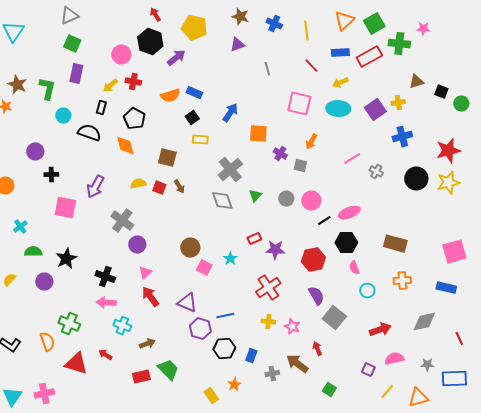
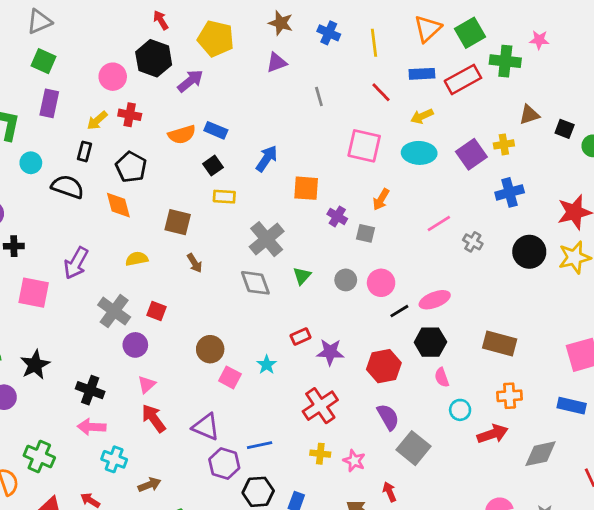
red square: (159, 188) -> (156, 311), moved
red arrow: (380, 330) -> (493, 434), moved

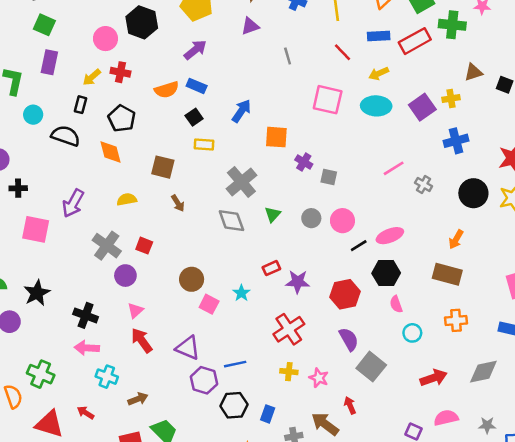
purple arrow: (190, 81) -> (195, 50), moved
orange arrow: (381, 199) -> (456, 239), moved
red arrow: (493, 434) -> (434, 378), moved

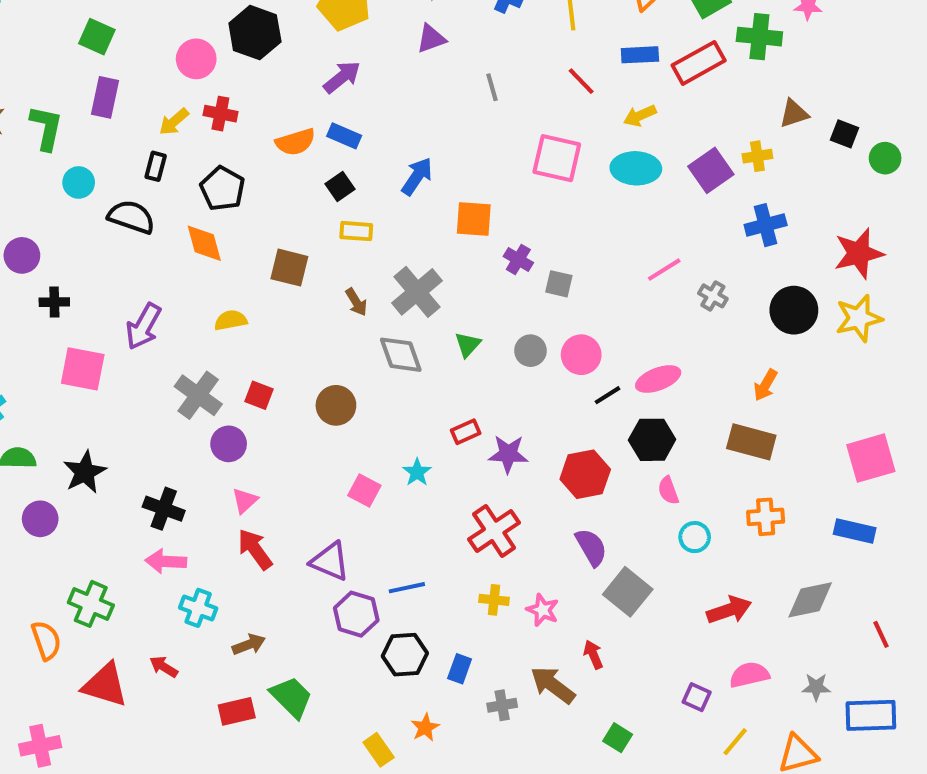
brown arrow: (178, 203) -> (356, 302), moved
brown circle: (192, 279) -> (336, 405), moved

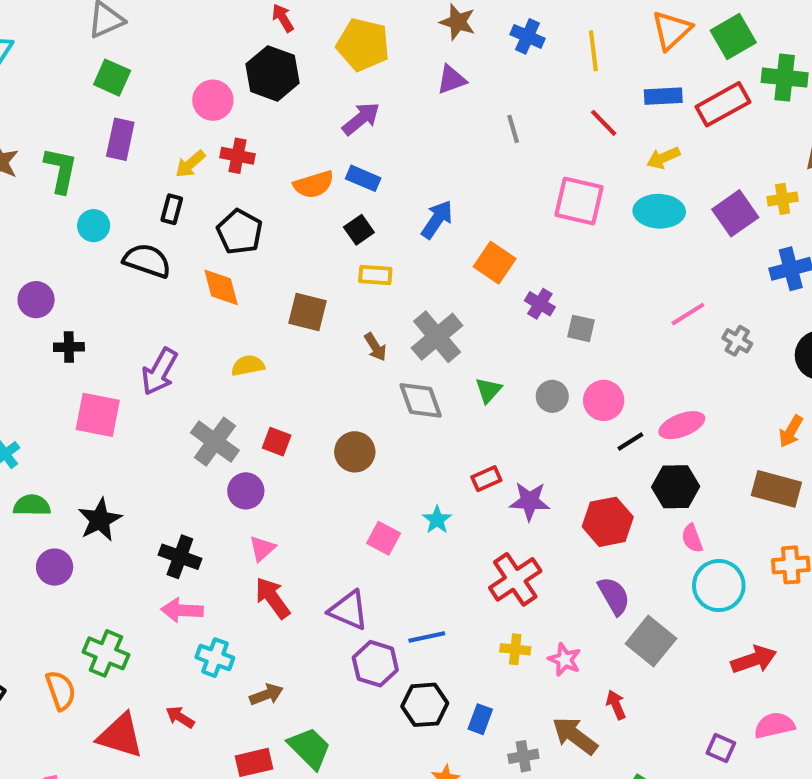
orange square: (474, 219) -> (495, 263), turned 30
cyan circle: (695, 537) -> (719, 586), size x1.6

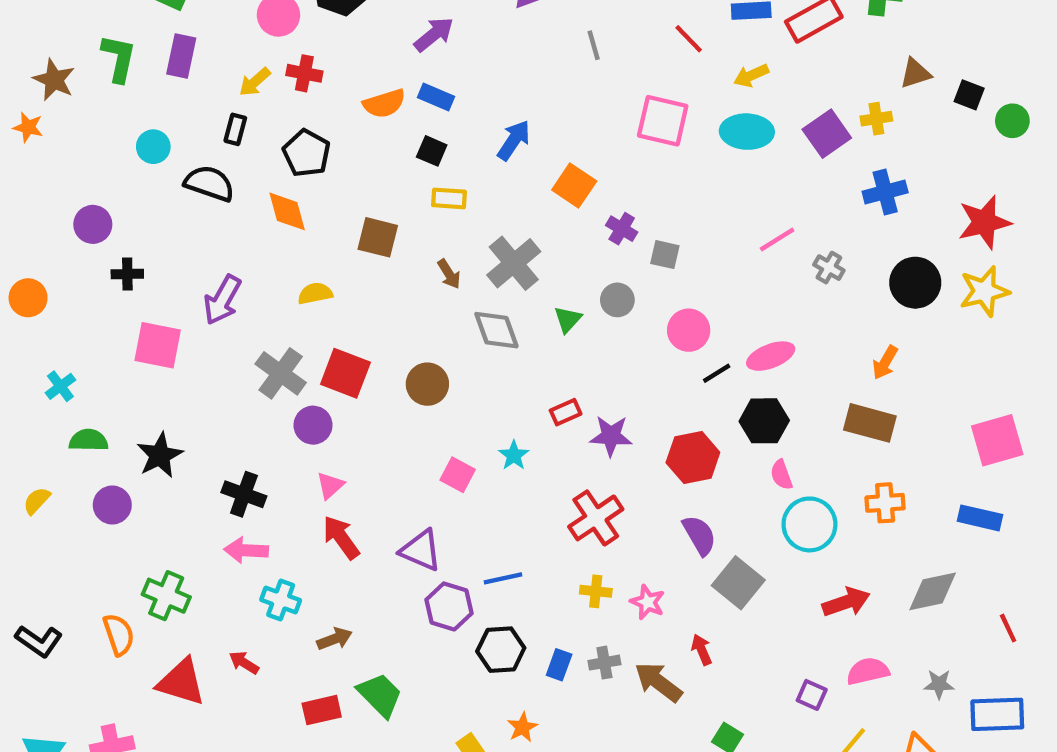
green L-shape: (61, 170) -> (119, 58), moved
black square: (359, 230) -> (432, 151), turned -32
gray circle: (552, 396) -> (617, 300), moved
red square: (277, 442) -> (345, 373), size x1.6
gray cross: (523, 756) -> (604, 663), moved

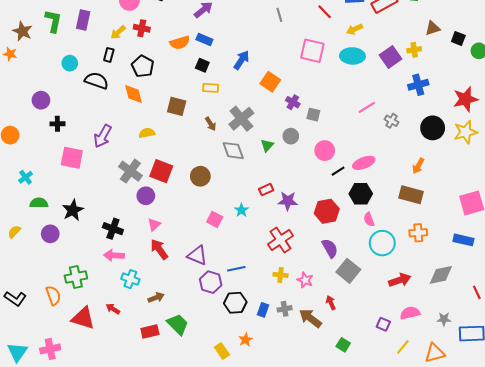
green cross: (166, 596) -> (76, 277), turned -35

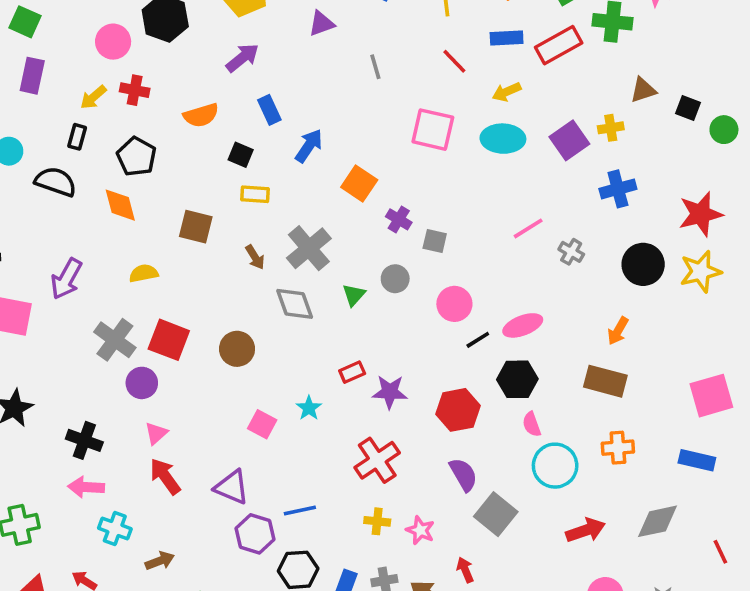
blue rectangle: (204, 40) -> (269, 110), moved, turned 42

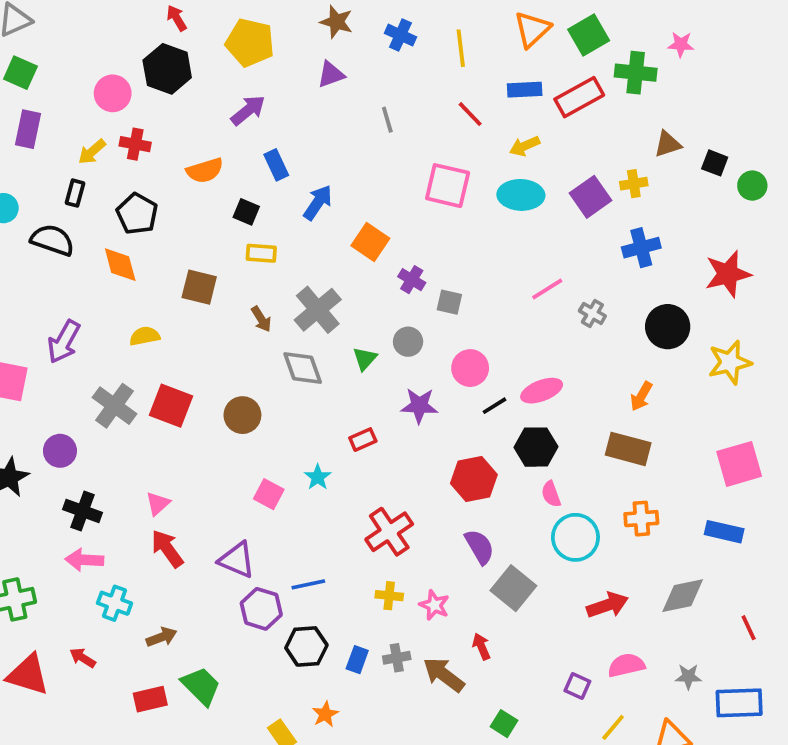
yellow star: (701, 272) -> (730, 362), moved
purple circle: (142, 383) -> (60, 451), moved
purple star: (390, 392) -> (419, 406), moved

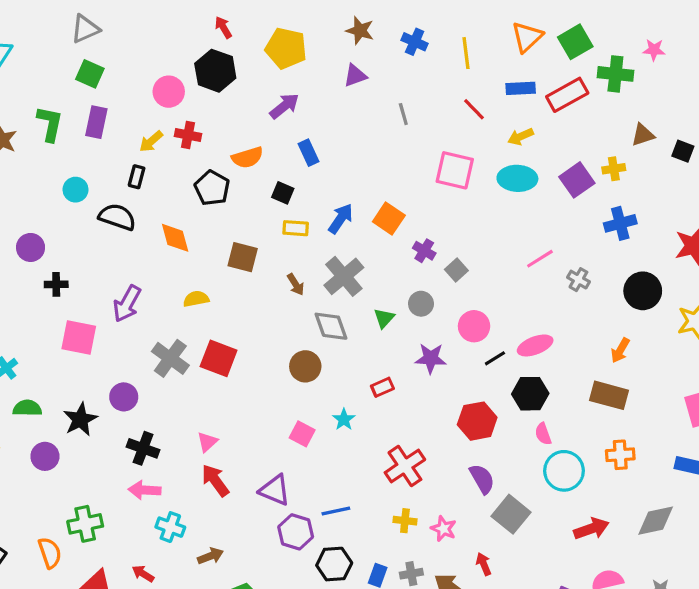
blue arrow: (318, 202) -> (341, 219), moved
black pentagon: (137, 214) -> (212, 188), moved
gray square: (449, 302) -> (456, 270), turned 35
brown circle: (242, 415) -> (305, 366), moved

